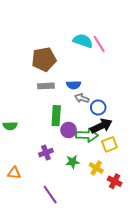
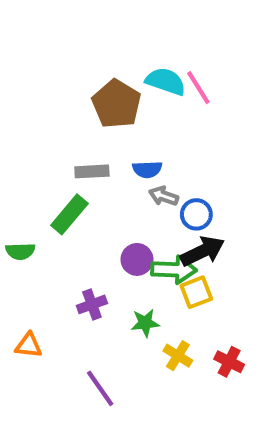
brown pentagon: (44, 59) -> (117, 104), moved, turned -30
green rectangle: (56, 116) -> (69, 214), moved, turned 36
yellow square: (109, 144) -> (196, 292), moved
yellow cross: (96, 168) -> (178, 356), moved

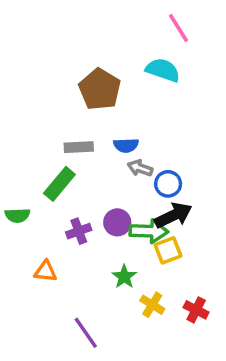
cyan semicircle: (166, 81) -> (163, 70), moved
pink line: (198, 88) -> (179, 28), moved
purple cross: (92, 304) -> (79, 231), moved
green star: (145, 323) -> (124, 277), turned -30
orange triangle: (29, 345) -> (45, 271), moved

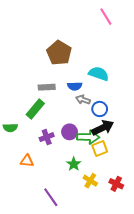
cyan semicircle: (163, 70) -> (99, 74), moved

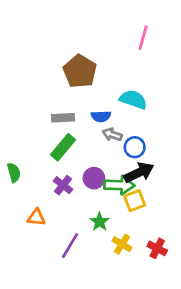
pink line: (106, 17) -> (143, 38), moved, turned 48
green rectangle: (35, 109) -> (63, 147), moved
green semicircle: (10, 128) -> (14, 172), turned -104
purple cross: (47, 137) -> (63, 185), turned -32
purple line: (51, 197) -> (70, 246), moved, turned 66

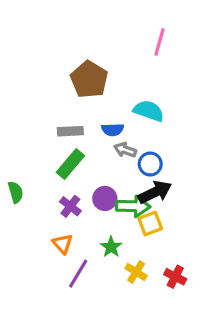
orange triangle: (36, 217) -> (63, 244), moved, turned 42

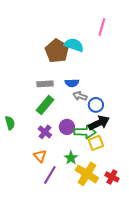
cyan semicircle: (149, 111) -> (74, 45), moved
yellow cross: (136, 272) -> (87, 174), size x1.6

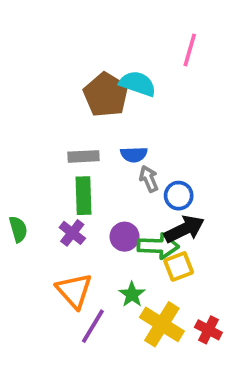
gray arrow: (80, 96) -> (149, 179), turned 48
green rectangle: (45, 105) -> (83, 196), turned -42
purple cross: (45, 132) -> (72, 233), moved
orange triangle: (40, 156) -> (74, 291), size x1.5

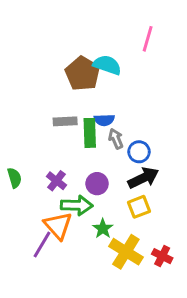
green rectangle: (83, 196) -> (90, 133), moved
green arrow: (158, 246) -> (77, 205), moved
purple line: (93, 326) -> (42, 244), moved

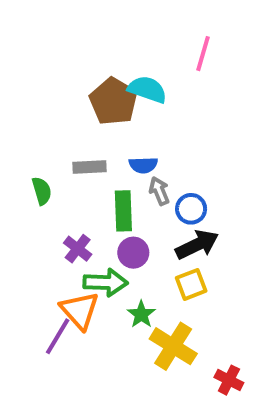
green rectangle: (90, 133) -> (123, 211), moved
green semicircle: (14, 178) -> (42, 191), moved
red cross: (162, 256) -> (229, 380), moved

